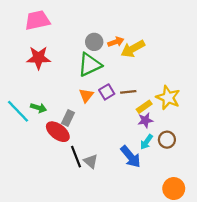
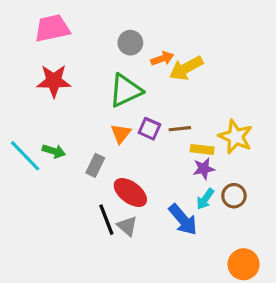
gray circle: (94, 42) -> (130, 43), moved
purple square: (107, 92) -> (149, 129), turned -35
yellow rectangle: (144, 107) -> (202, 149), turned 42
red ellipse: (58, 132) -> (130, 193), moved

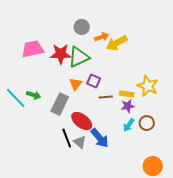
pink trapezoid: (52, 28) -> (33, 49), moved
red star: (54, 81) -> (61, 54), moved
brown line: (180, 129) -> (106, 97), moved
gray rectangle: (95, 165) -> (60, 104), size x1.5
blue arrow: (183, 220) -> (100, 138), moved

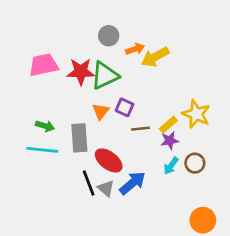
yellow rectangle: (127, 94) -> (168, 125), turned -48
cyan line: (16, 98) -> (42, 150), moved, turned -40
gray rectangle: (60, 104) -> (79, 138), turned -30
blue arrow: (100, 138) -> (133, 183), turned -90

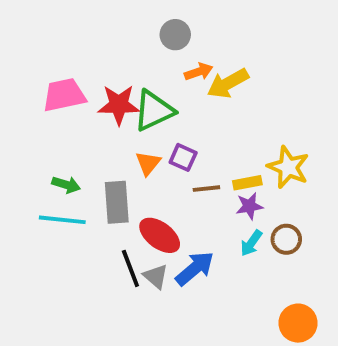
gray circle: (109, 36) -> (175, 35), moved
yellow rectangle: (168, 125) -> (247, 183), turned 30

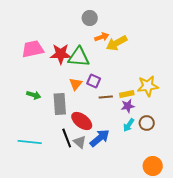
green triangle: (154, 111) -> (79, 57), turned 30
yellow star: (288, 167) -> (148, 86), turned -30
cyan line: (62, 220) -> (30, 142), moved

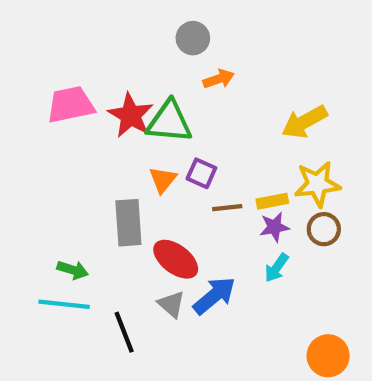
yellow arrow: (117, 43) -> (304, 122), moved
red star: (61, 54) -> (131, 115), turned 30
green arrow: (34, 95) -> (73, 270), moved
brown circle: (147, 123) -> (324, 229), moved
black line: (67, 138) -> (124, 332), moved

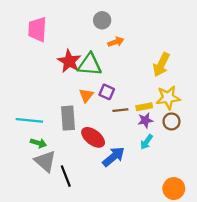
pink trapezoid: (71, 105) -> (37, 29), moved, turned -75
yellow arrow: (304, 122) -> (161, 65), turned -35
cyan line: (64, 304) -> (29, 120), moved
gray triangle: (171, 304) -> (45, 161), moved, size x1.5

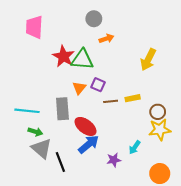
yellow star: (168, 98) -> (160, 130), moved
purple star: (145, 120) -> (114, 160), moved
cyan arrow: (146, 142) -> (135, 147), moved
blue arrow: (114, 157) -> (89, 144), moved

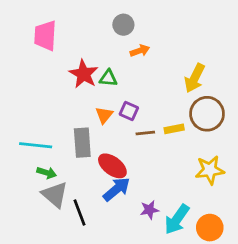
green triangle: (82, 60) -> (108, 78), size x0.6
brown circle: (158, 112) -> (207, 114), moved, size x1.6
cyan arrow: (135, 147) -> (177, 219), moved, size x1.6

